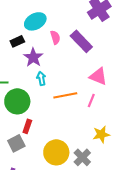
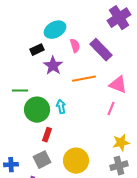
cyan arrow: (41, 78) -> (61, 107), moved
orange line: (65, 95) -> (84, 79), moved
gray square: (16, 143) -> (42, 160), moved
gray cross: (82, 157) -> (119, 166), moved, turned 30

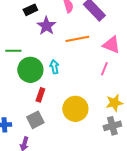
yellow circle: (76, 161) -> (75, 109), moved

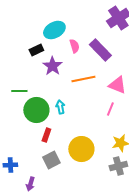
gray square: (35, 120) -> (51, 160), moved

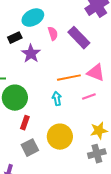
orange line: (83, 79) -> (69, 78), moved
cyan arrow: (60, 107) -> (57, 99), moved
pink line: (110, 109) -> (89, 97), turned 48

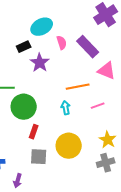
pink triangle: (96, 73) -> (107, 71), moved
yellow star: (99, 131) -> (108, 140), turned -30
gray square: (30, 148) -> (39, 157), turned 30

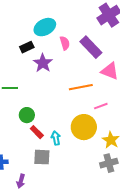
green circle: (24, 107) -> (27, 115), moved, size x0.6
cyan arrow: (66, 108) -> (56, 138), moved
red rectangle: (34, 132) -> (37, 132), turned -64
yellow circle: (69, 146) -> (84, 127), moved

